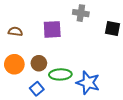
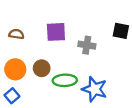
gray cross: (81, 13) -> (87, 45), moved
blue square: (37, 89) -> (12, 96), moved

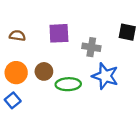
blue star: (94, 89) -> (105, 76), moved

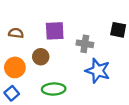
brown circle: (44, 71) -> (41, 57), moved
green ellipse: (68, 84) -> (54, 89), moved

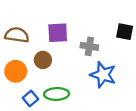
brown semicircle: (16, 33) -> (17, 35), size x1.5
blue square: (12, 93) -> (30, 99), moved

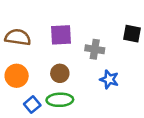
brown circle: (43, 60) -> (60, 73), moved
blue star: (103, 75) -> (109, 79), size x0.7

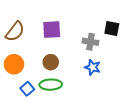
brown semicircle: (18, 37) -> (15, 32), turned 120
gray cross: (95, 49) -> (90, 42), moved

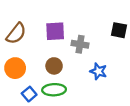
gray cross: (90, 42) -> (80, 44), moved

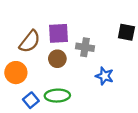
brown semicircle: (16, 33) -> (30, 41), moved
brown circle: (54, 66) -> (57, 59), moved

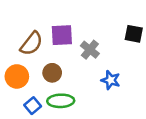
gray cross: (85, 47) -> (90, 50), turned 30
brown circle: (57, 59) -> (52, 73), moved

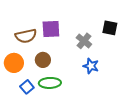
brown semicircle: (31, 44) -> (26, 36), turned 40
gray cross: (90, 50) -> (84, 41), moved

